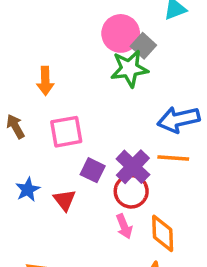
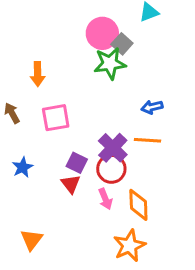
blue arrow: (178, 119) -> (152, 107), size x0.6
purple square: (93, 170) -> (77, 163), moved
red triangle: (65, 200) -> (71, 184), moved

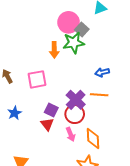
orange arrow: (38, 74) -> (54, 50), moved

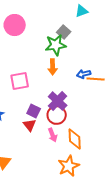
pink circle: (69, 22) -> (15, 25), moved
orange arrow: (54, 50) -> (53, 67), moved
orange line: (99, 95) -> (96, 79), moved

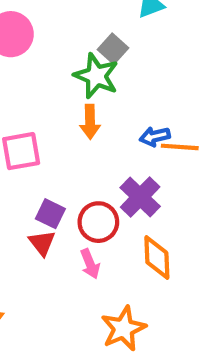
green star: (56, 45) -> (96, 76), turned 30
purple cross: (58, 101) -> (140, 197), moved
orange diamond: (75, 139) -> (157, 258), moved

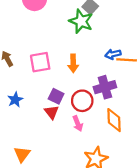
orange arrow: (90, 122) -> (73, 63), moved
purple cross: (140, 197) -> (105, 87), turned 30

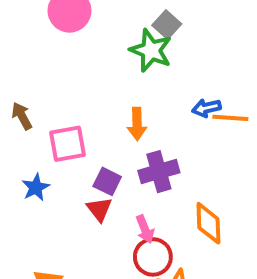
pink square: (40, 62) -> (68, 144), moved
purple cross: (105, 87) -> (159, 172), moved
red circle: (82, 101) -> (153, 257), moved

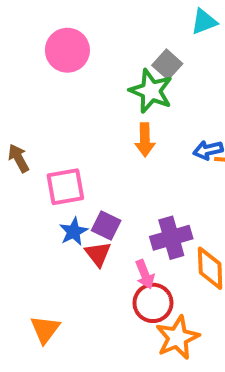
orange arrow: (137, 124) -> (145, 140), moved
purple cross: (159, 172) -> (171, 238), moved
blue star: (36, 187) -> (74, 232), moved

